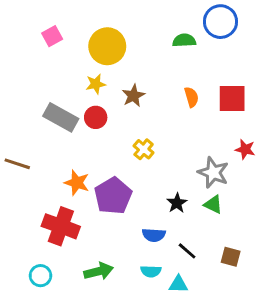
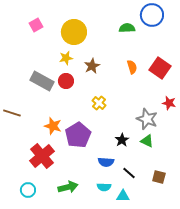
red square: (232, 99) -> (160, 68), turned 35
red cross: (61, 226) -> (42, 156), turned 30

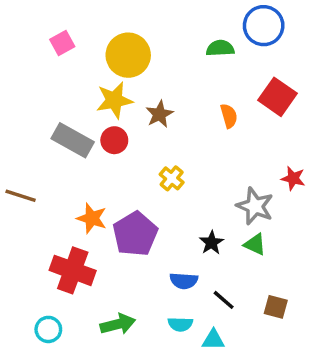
yellow star: (66, 58) -> (114, 100), size x1.5
red square: (160, 68) -> (278, 97), moved
red cross: (42, 156) -> (73, 270), turned -30

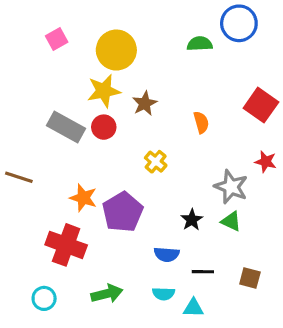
red square: (278, 97) -> (261, 105), moved
orange semicircle: (229, 116) -> (201, 122), moved
black line: (224, 300) -> (203, 272), turned -40

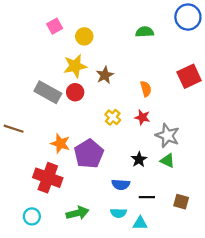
blue circle: (239, 23) -> (188, 17), moved
pink square: (57, 39) -> (55, 26), moved
yellow circle: (116, 50) -> (84, 36), size x0.6
red square: (261, 105) -> (189, 76), turned 30
red star: (266, 162) -> (142, 117), moved

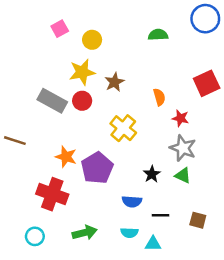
yellow cross: (113, 117) -> (123, 128), size x1.5
red star: (142, 117) -> (180, 118), moved

